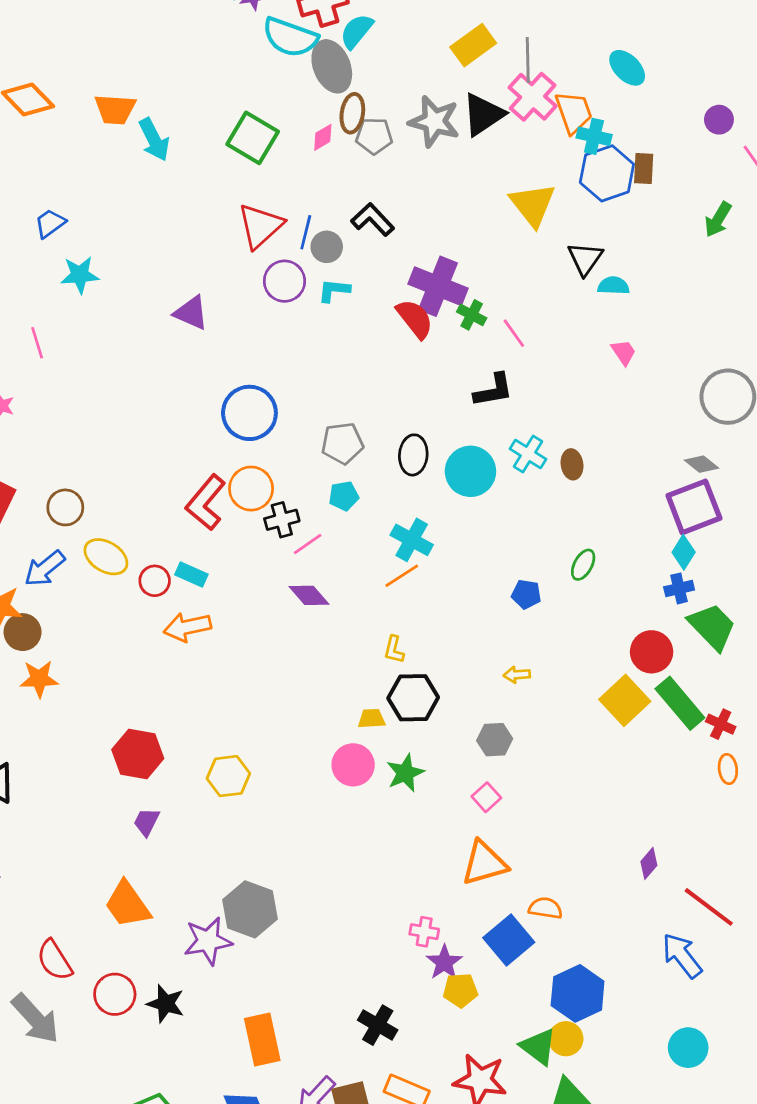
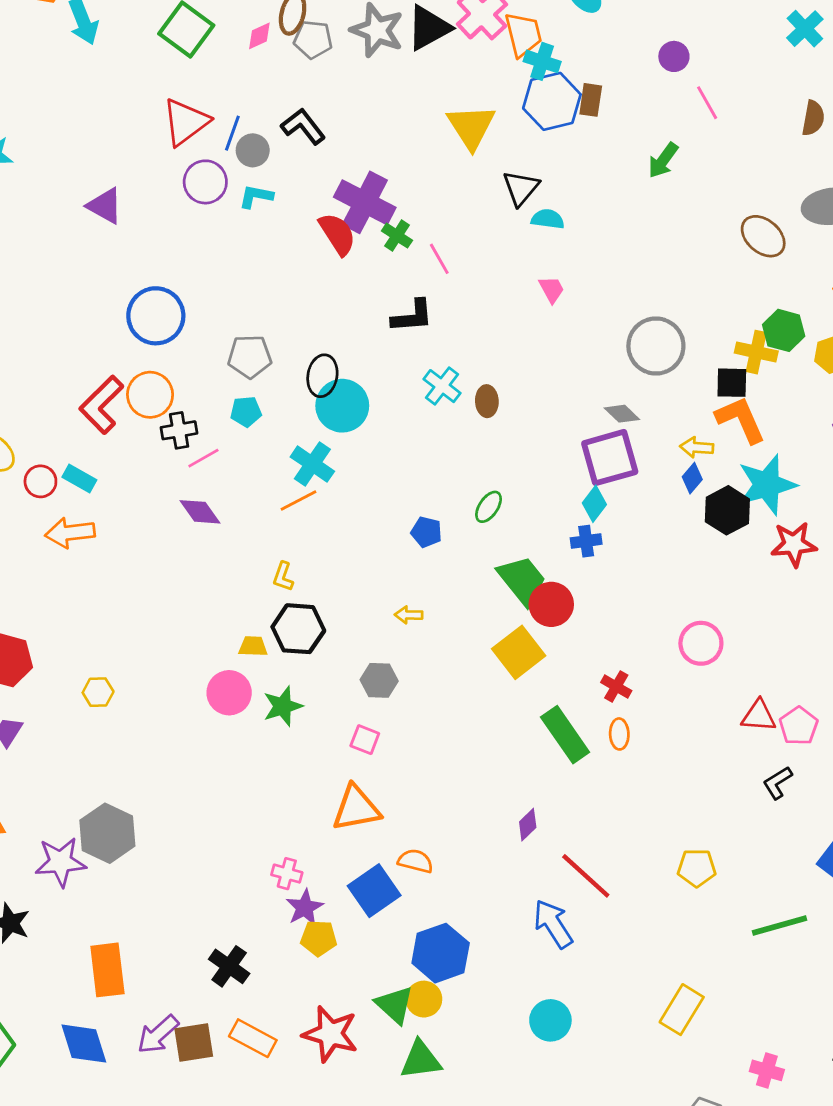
cyan circle: (470, 471) -> (342, 406), moved
green trapezoid: (712, 627) -> (522, 580), moved
green rectangle: (680, 703) -> (565, 735), moved
yellow hexagon: (228, 776) -> (98, 692), size x0.7
pink square: (486, 797) -> (365, 740), turned -32

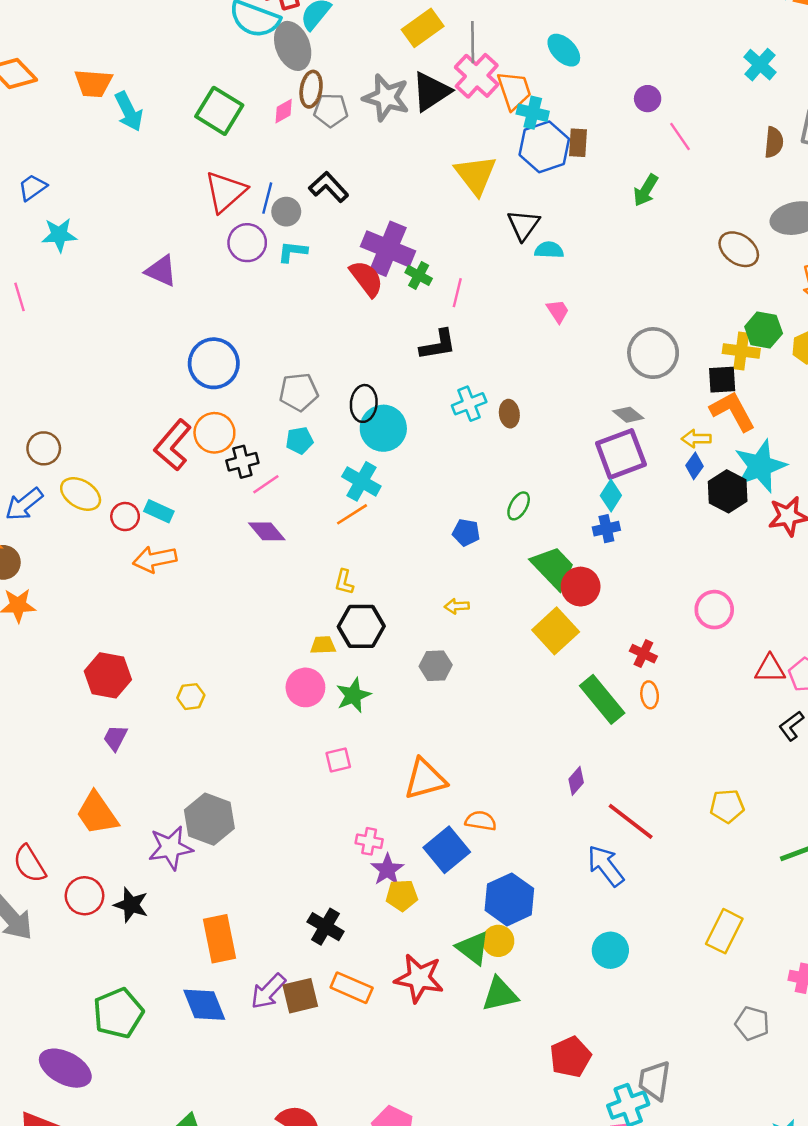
pink line: (439, 259) -> (457, 293), turned 48
cyan cross: (442, 386) -> (469, 404), turned 36
pink square: (365, 740) -> (338, 760), moved, turned -30

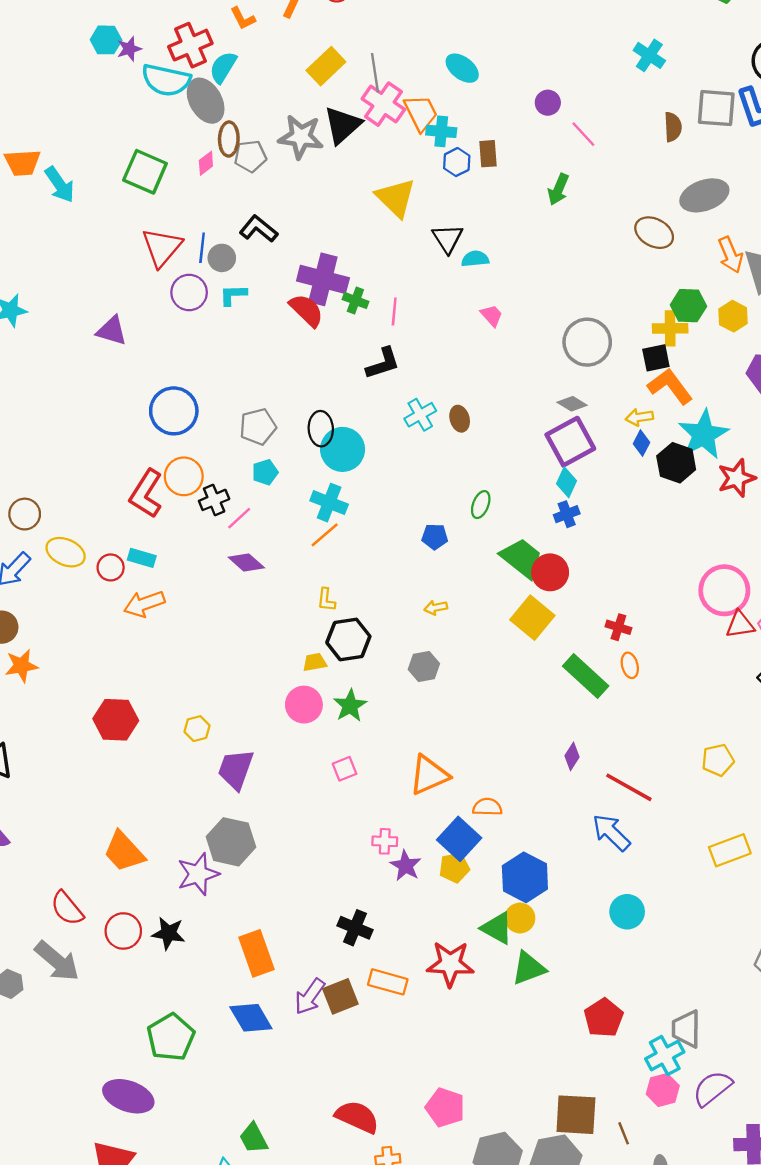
blue hexagon: (544, 147) -> (457, 162), size x0.6
pink circle: (714, 610) -> (724, 590), moved, size x1.4
purple trapezoid: (115, 738) -> (236, 769), moved, size x1.6
yellow pentagon: (402, 895) -> (454, 868), moved
yellow rectangle: (724, 931) -> (730, 850), moved, turned 51

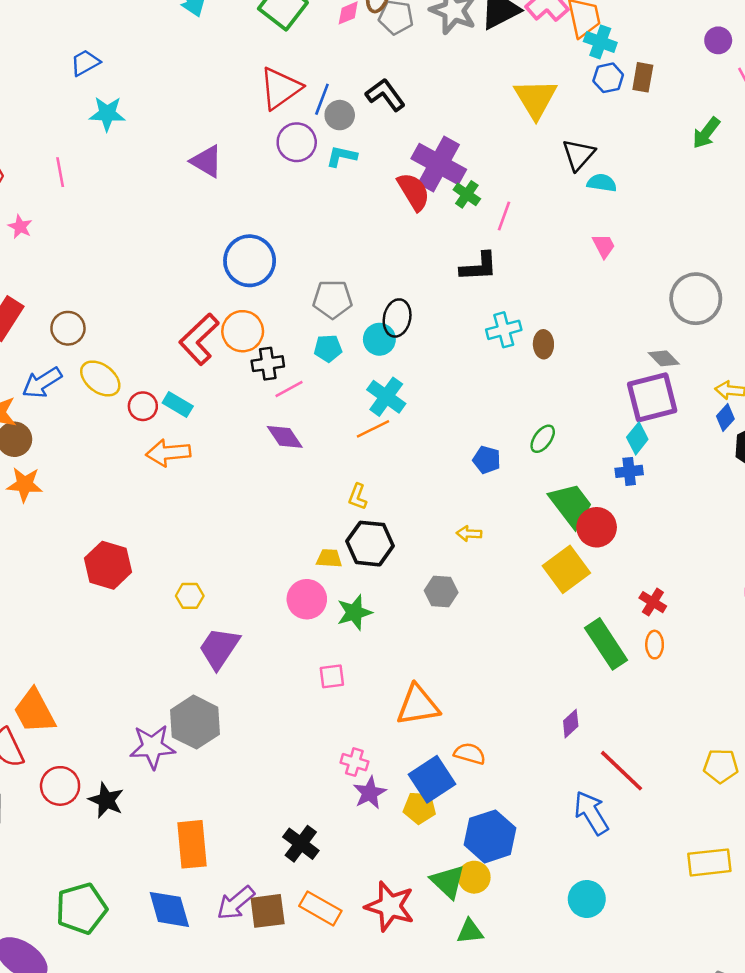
cyan circle: (343, 449) -> (379, 339), moved, size x0.7
orange trapezoid: (124, 852) -> (34, 711), moved
green triangle: (529, 968) -> (470, 931), size x0.7

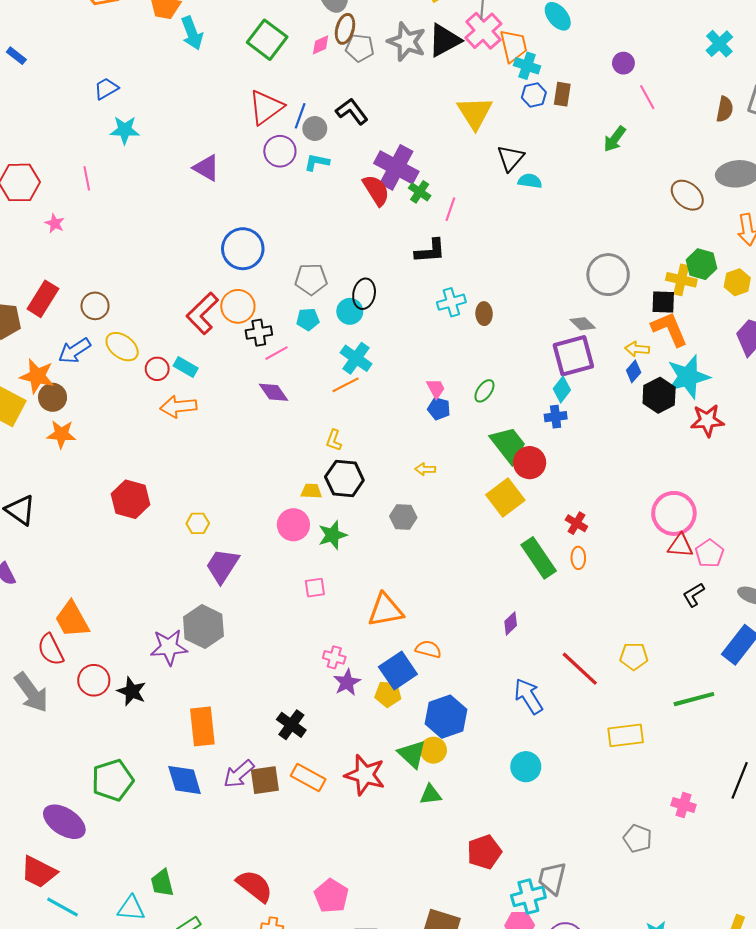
pink trapezoid: (604, 246) -> (436, 388), moved
red line: (621, 771) -> (580, 669), moved

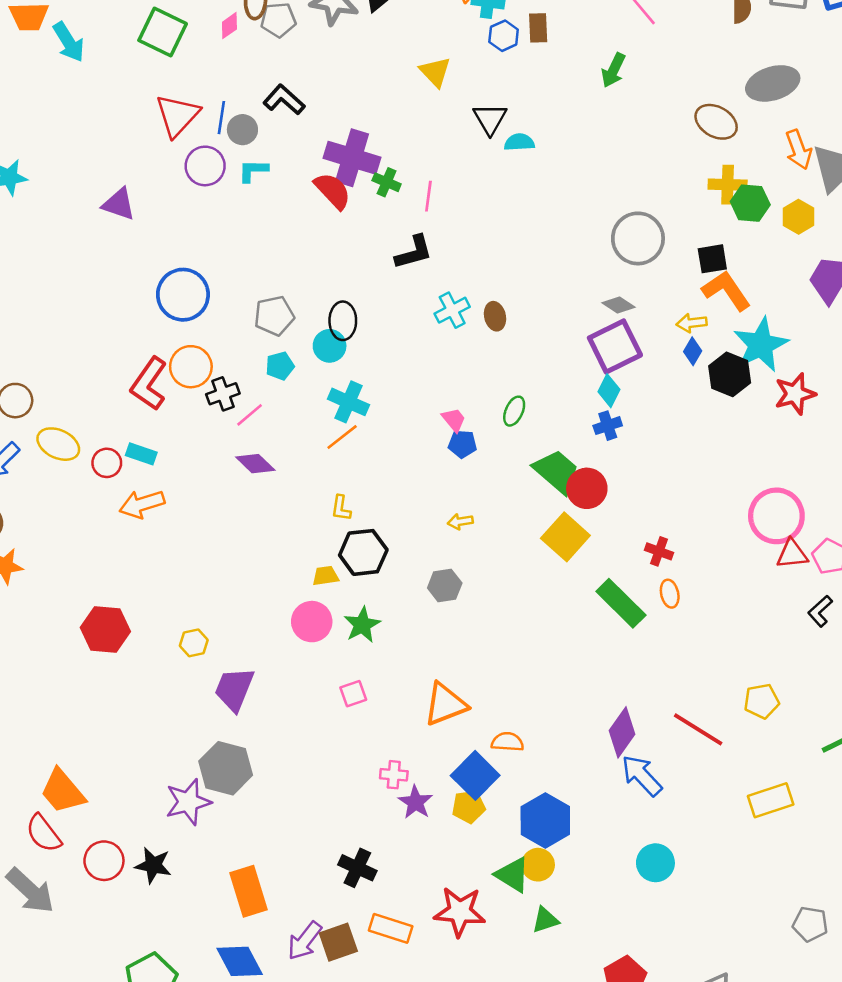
yellow triangle: (475, 113) -> (435, 72), size x0.7
yellow cross: (681, 280) -> (728, 185), moved
purple diamond: (511, 623) -> (622, 732), moved, size x1.6

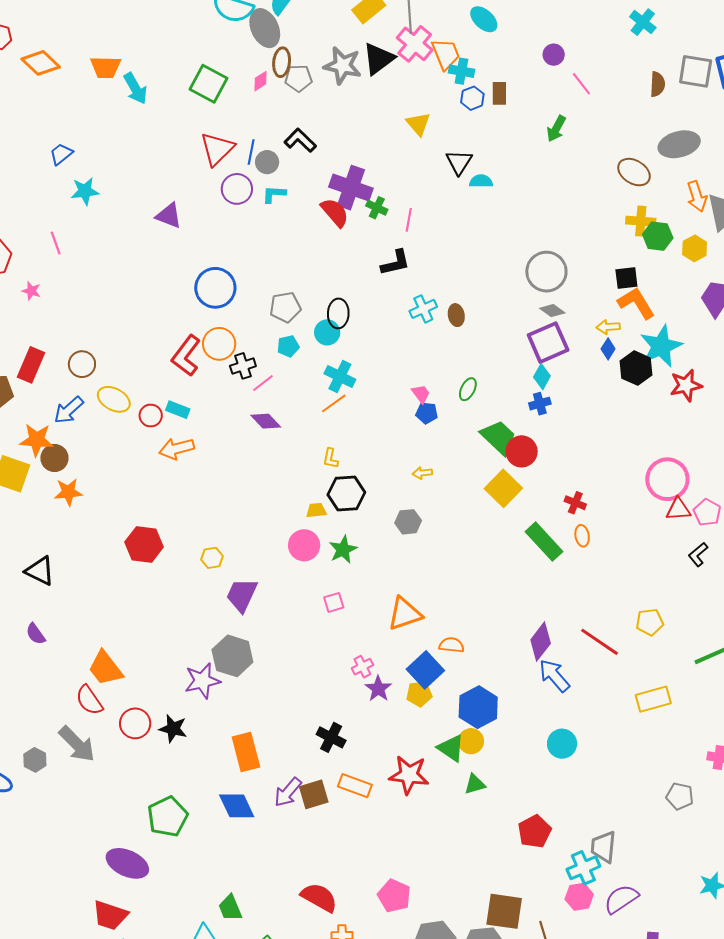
gray circle: (638, 238) -> (546, 272), moved
pink cross: (394, 775) -> (362, 667), turned -35

